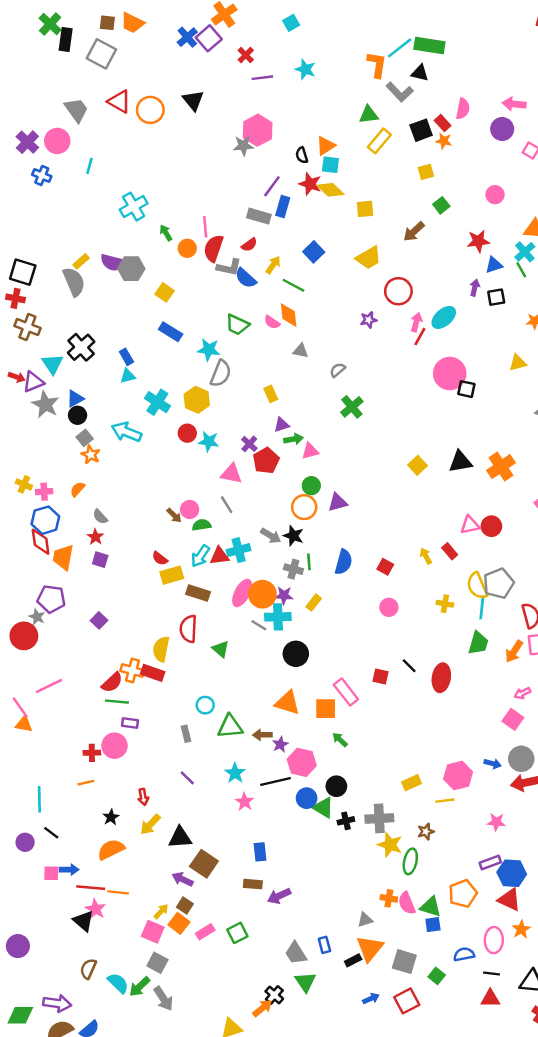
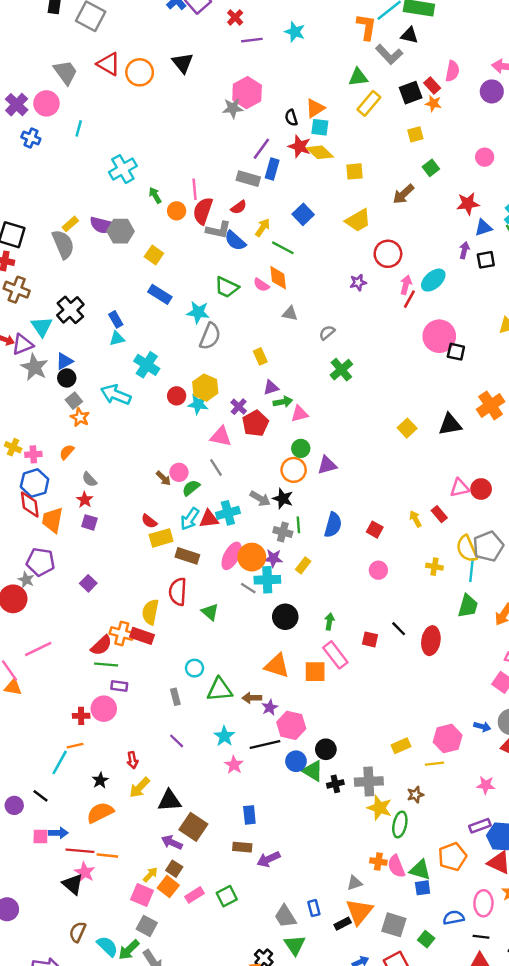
yellow hexagon: (197, 400) -> (205, 388), moved
orange cross: (501, 467) -> (491, 405), moved
green semicircle: (202, 525) -> (191, 488), turned -30
green arrow: (340, 740) -> (329, 622), moved, turned 56
cyan line: (39, 799) -> (60, 762), moved, turned 30

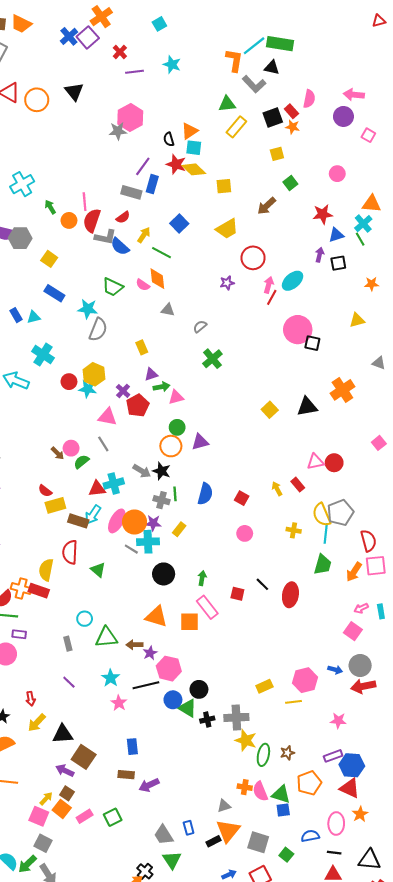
cyan triangle: (117, 339) -> (34, 317), moved
cyan arrow: (190, 519) -> (93, 515), moved
brown star: (415, 795) -> (287, 753), moved

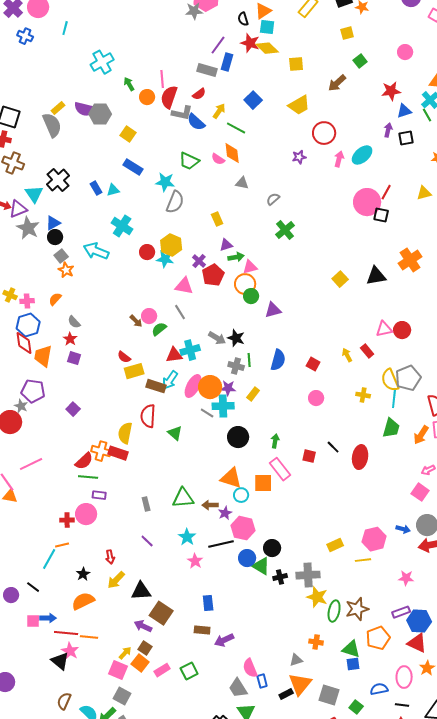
red line: (272, 297) -> (386, 192), moved
orange circle: (171, 446) -> (245, 284), moved
cyan circle: (85, 619) -> (241, 495), moved
brown star: (287, 753) -> (357, 609), size x1.6
pink semicircle: (260, 791) -> (250, 668), moved

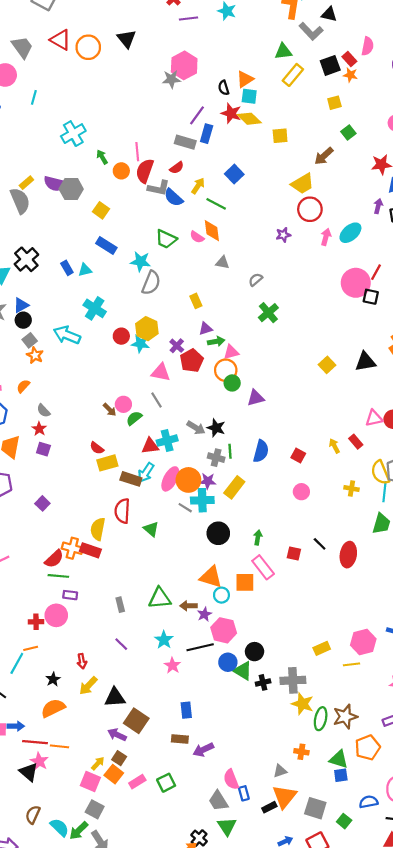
yellow trapezoid: (299, 105) -> (302, 184), moved
yellow rectangle: (253, 394) -> (234, 487), size x1.5

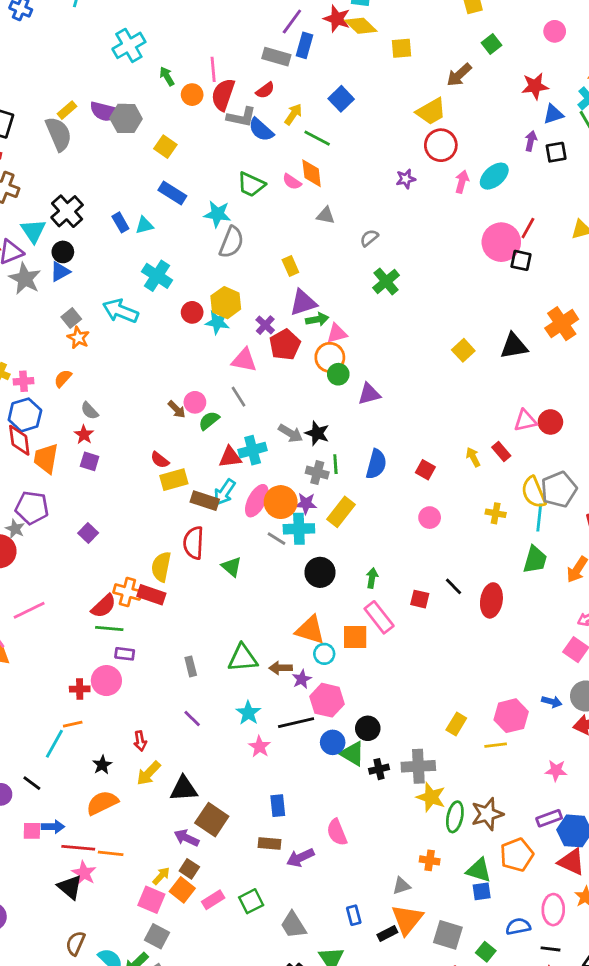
black circle: (23, 320) -> (63, 252), moved
purple triangle: (205, 329) -> (303, 303), size x1.5
yellow rectangle: (322, 648) -> (456, 724), turned -35
pink semicircle: (231, 779) -> (337, 832), moved
gray trapezoid: (218, 801) -> (293, 925), moved

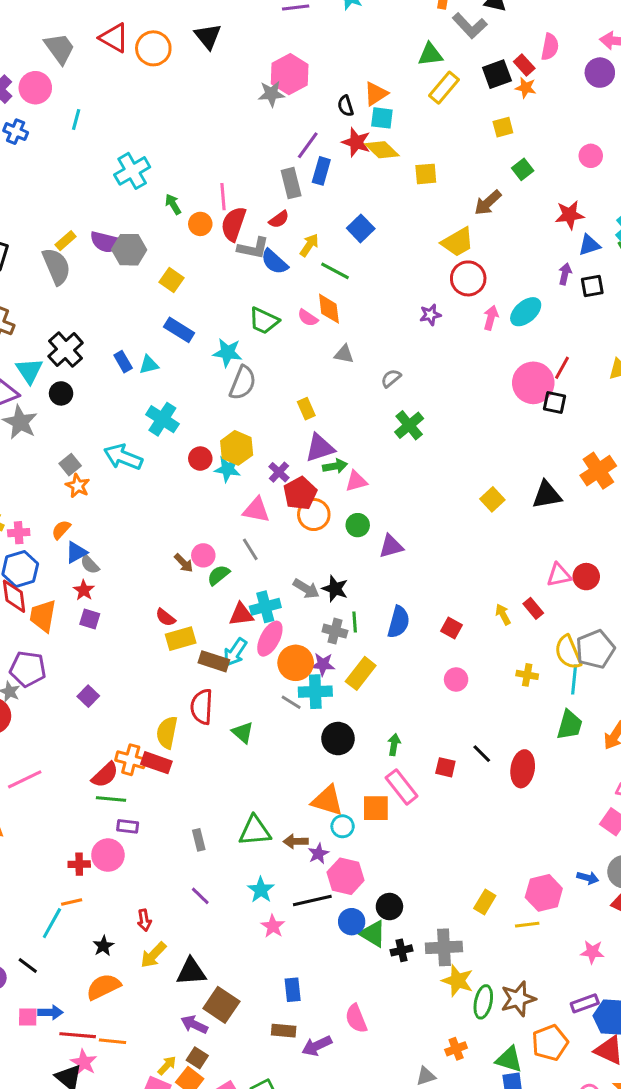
gray rectangle: (276, 57) -> (291, 183), turned 60
blue triangle: (60, 272) -> (76, 552), moved
orange circle: (330, 357) -> (314, 515), moved
pink ellipse: (257, 501) -> (270, 639), moved
orange cross: (430, 860) -> (456, 1049), turned -30

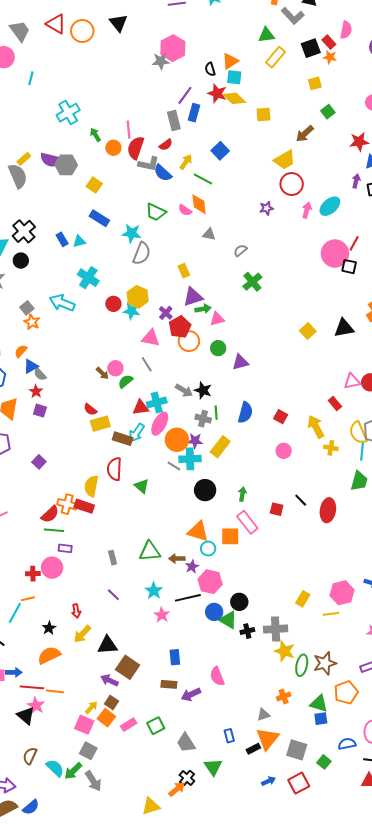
yellow arrow: (503, 614) -> (316, 427), moved, size x1.6

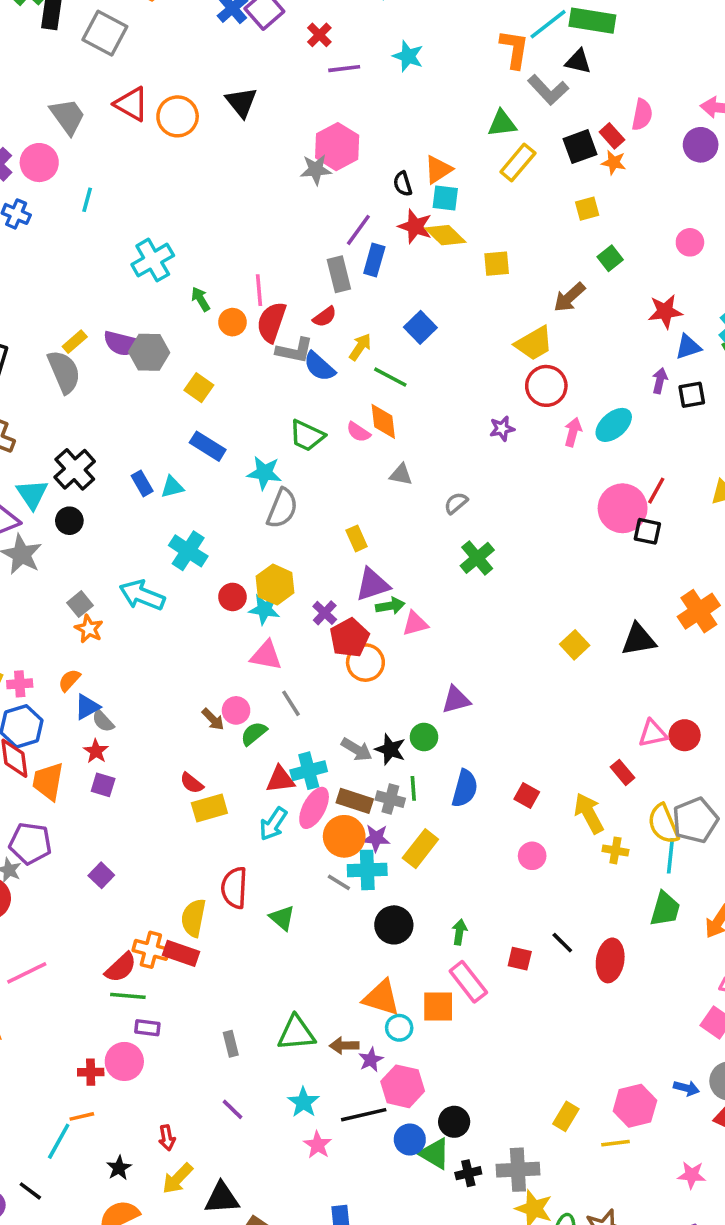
pink triangle: (151, 338) -> (266, 655), moved
green circle: (218, 348) -> (424, 737), moved
brown rectangle: (123, 439) -> (355, 801), moved

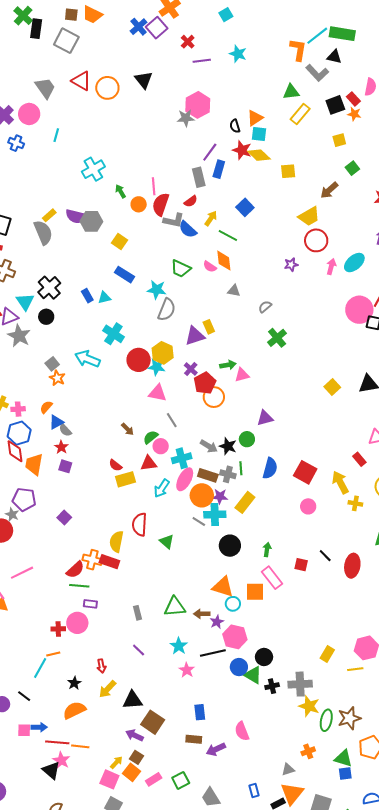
purple triangle: (373, 585) -> (195, 336), moved
red circle: (232, 597) -> (139, 360), size x1.5
pink circle: (236, 710) -> (161, 446), moved
red triangle: (280, 780) -> (149, 463), moved
red square: (527, 796) -> (305, 472), size x1.6

